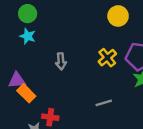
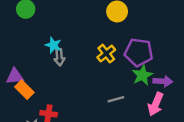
cyan star: (28, 36) -> (53, 45), moved
gray line: (104, 103) -> (116, 99), moved

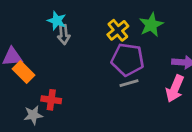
purple pentagon: (139, 52) -> (128, 60), moved
green star: (142, 75) -> (151, 25), moved

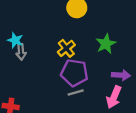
green star: (151, 25) -> (106, 44), moved

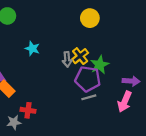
green star: (106, 44) -> (100, 65), moved
gray arrow: (21, 52) -> (67, 59), moved

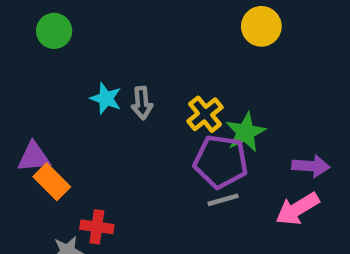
yellow circle: (90, 18) -> (261, 26), moved
gray arrow: (67, 59) -> (142, 103), moved
pink arrow: (125, 102) -> (297, 209), turned 36

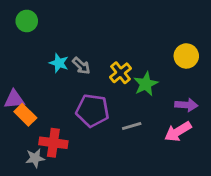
yellow circle: (261, 26) -> (186, 56), moved
gray arrow: (142, 103) -> (81, 66), turned -42
purple pentagon: (221, 162) -> (93, 111), moved
red cross: (97, 227) -> (53, 143), size x1.4

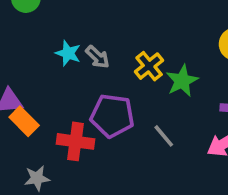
gray line: (132, 126) -> (164, 136), turned 66
red cross: (53, 143) -> (75, 141), moved

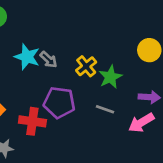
cyan star: (68, 53) -> (27, 57), size x1.4
gray line: (164, 136) -> (105, 109), moved, turned -30

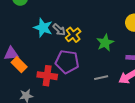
yellow cross: (86, 66) -> (73, 35), moved
gray line: (105, 109) -> (101, 78), moved, turned -32

